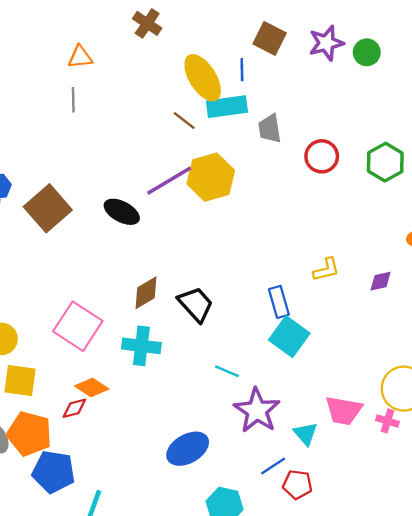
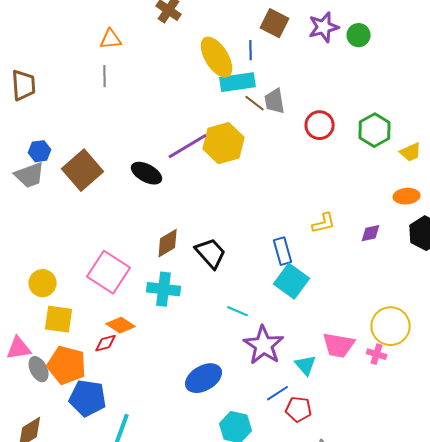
brown line: (184, 120) -> (255, 103), moved

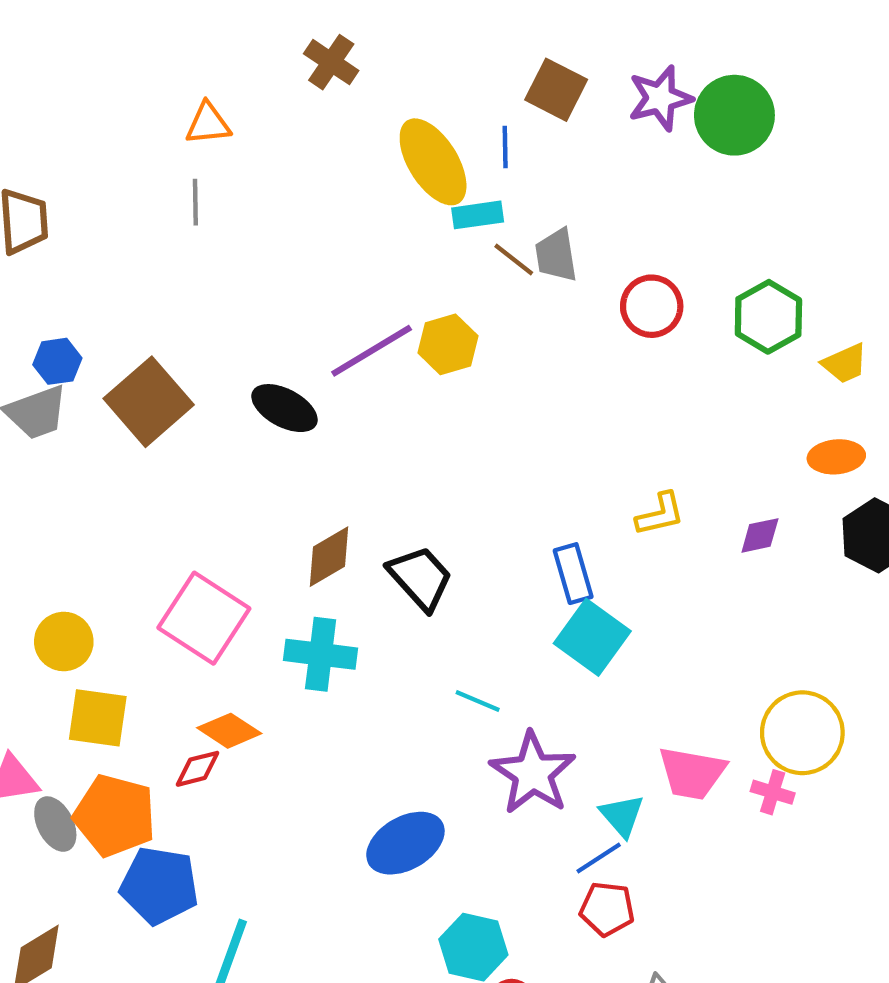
green circle: (359, 35) -> (734, 115), size x1.6
cyan rectangle: (238, 82) -> (478, 215), size x0.7
yellow hexagon: (224, 143) -> (448, 344), size x0.7
blue line: (278, 393) -> (599, 858), moved

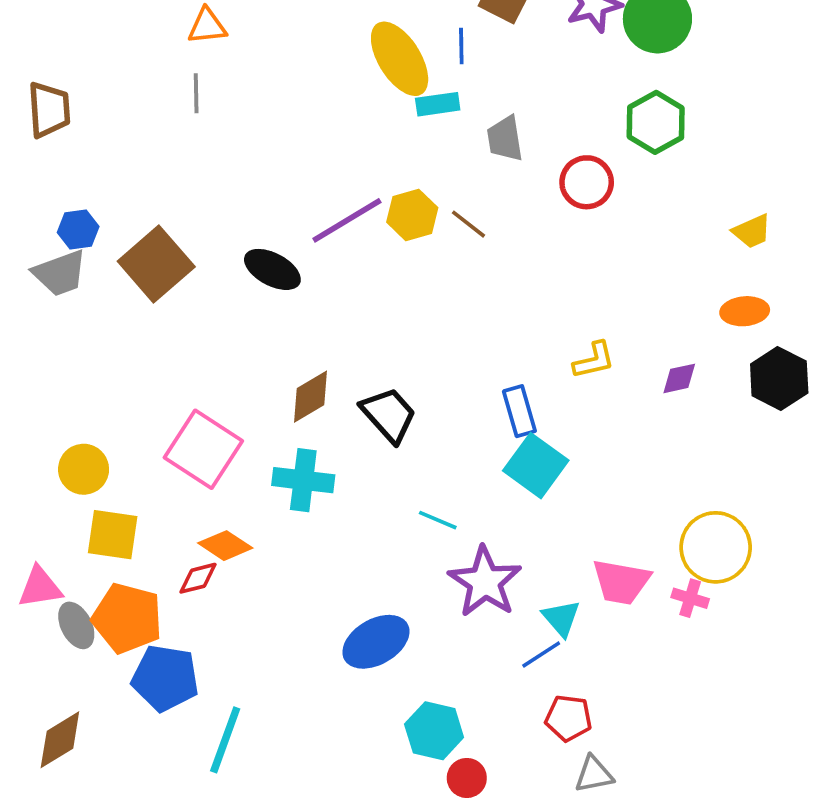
brown line: (514, 259) -> (469, 224), moved
green hexagon: (768, 317) -> (656, 122), moved
red pentagon: (607, 909) -> (568, 718), moved

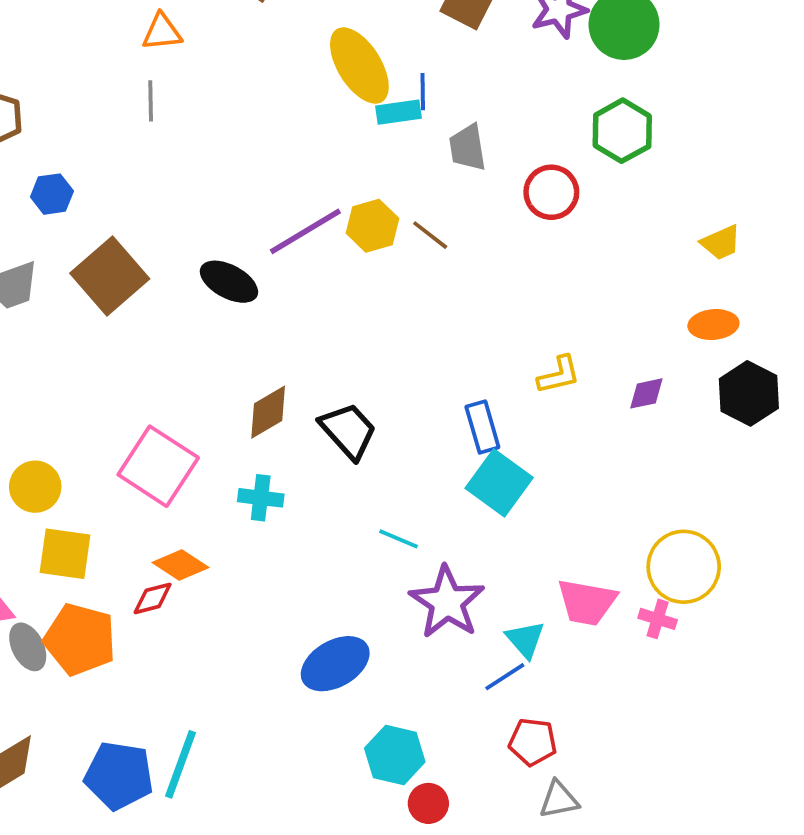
blue line: (461, 46) -> (423, 92), moved
blue hexagon: (78, 229) -> (52, 194), moved
cyan cross: (303, 480) -> (261, 498), size x0.7
blue pentagon: (165, 678) -> (119, 775), moved

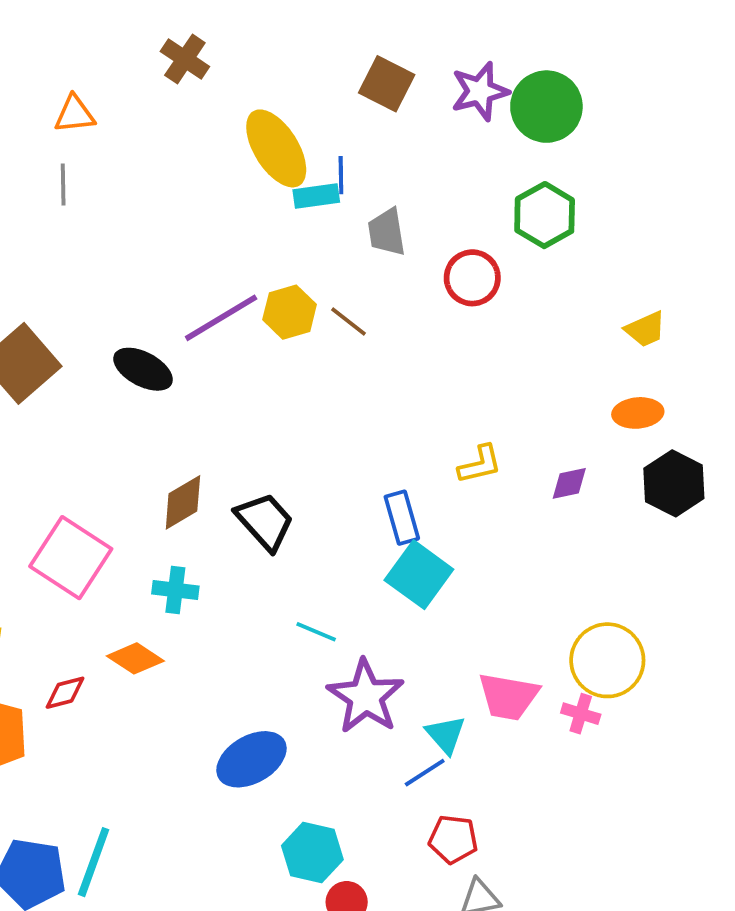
orange diamond: (181, 565) -> (135, 658), moved

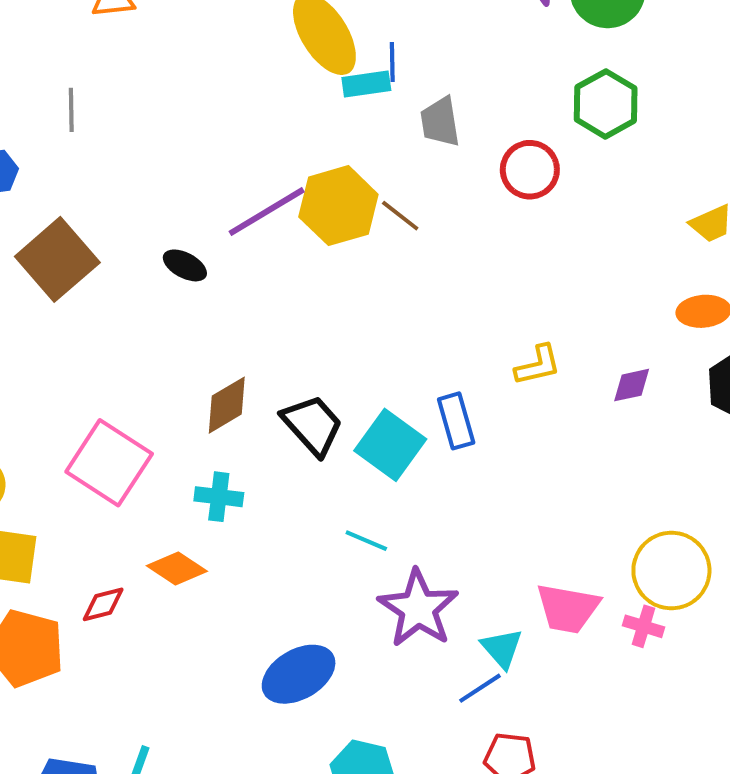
gray line: (63, 185) -> (71, 110), moved
yellow hexagon: (290, 312) -> (338, 206), size x1.4
black ellipse: (143, 369) -> (185, 265), size x0.7
cyan square: (419, 575) -> (390, 445), moved

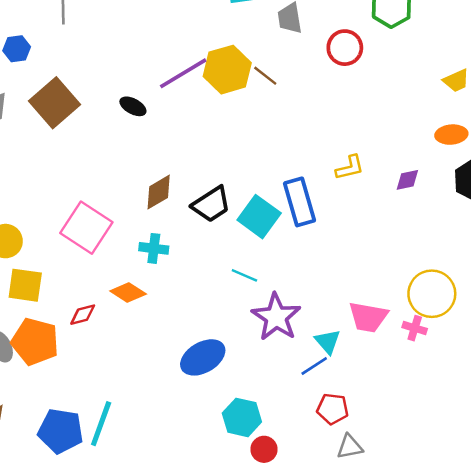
blue rectangle: (456, 421) -> (300, 202), size x1.4
black trapezoid: (312, 425) -> (211, 204), turned 99

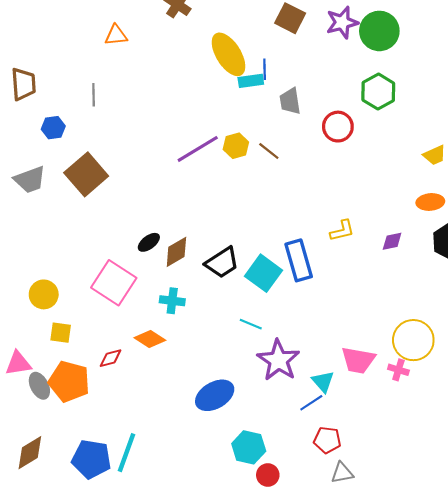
yellow hexagon: (227, 70) -> (236, 146), size x0.6
black ellipse: (133, 106) -> (149, 242), moved, turned -65
yellow square: (25, 285) -> (61, 333), size x0.7

